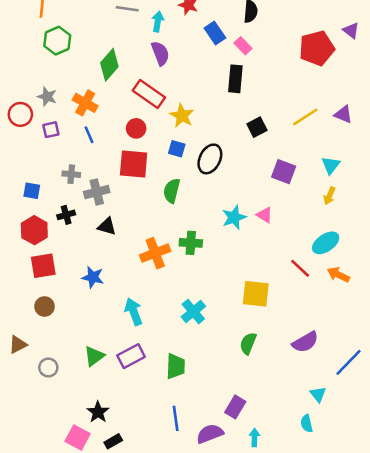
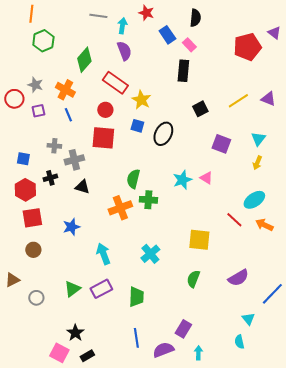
green semicircle: (172, 191) -> (133, 179), moved
blue star: (93, 277) -> (71, 227), turned -30

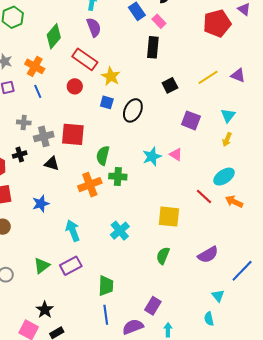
red square: (103, 138) -> (73, 134), moved
green trapezoid: (136, 297) -> (106, 286), moved

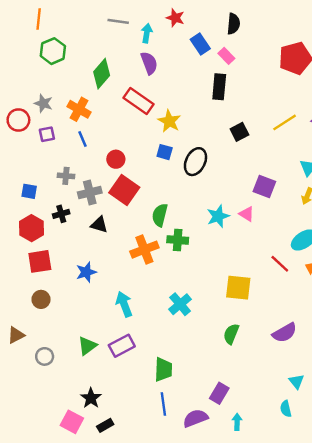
red circle: (75, 86) -> (116, 159), moved
purple square: (191, 120) -> (264, 187), moved
red square: (73, 134) -> (124, 190), turned 30

